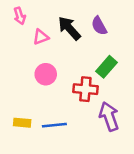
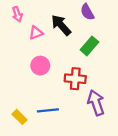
purple semicircle: (99, 26) -> (87, 12), moved
green rectangle: (107, 67) -> (89, 46), moved
yellow rectangle: (22, 123) -> (20, 117), moved, turned 40

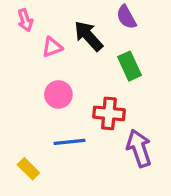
green rectangle: (89, 46) -> (130, 66), turned -66
blue line: (48, 110) -> (69, 142), moved

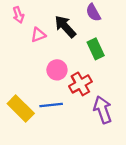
pink circle: (58, 94) -> (57, 70), moved
red cross: (109, 113) -> (80, 84), turned -35
yellow rectangle: (28, 169) -> (21, 109), moved, size x1.6

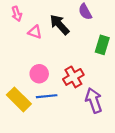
pink triangle: (38, 35) -> (35, 32), turned 40
green rectangle: (96, 49) -> (102, 45), moved, turned 42
pink circle: (57, 70) -> (39, 74), moved

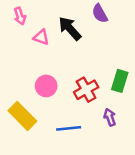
green rectangle: (102, 45) -> (120, 81), moved
blue line: (47, 96) -> (69, 128), moved
purple arrow: (94, 100) -> (110, 117), size x0.6

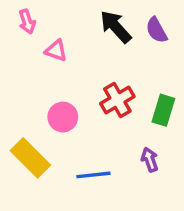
purple semicircle: (100, 14) -> (157, 30), moved
black arrow: (70, 29) -> (116, 27), moved
red cross: (86, 90) -> (117, 100), moved

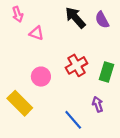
blue line: (93, 175) -> (73, 120), moved, turned 55

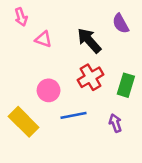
black arrow: (75, 18) -> (89, 41), moved
blue line: (73, 120) -> (73, 115), moved, turned -60

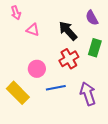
green rectangle: (126, 85) -> (95, 48), moved
purple arrow: (115, 123) -> (88, 94), size x1.6

